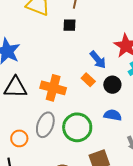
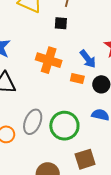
orange rectangle: (88, 80) -> (77, 79), turned -32
orange cross: (53, 88) -> (49, 60), moved

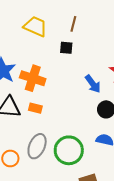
orange cross: (49, 60) -> (33, 78), moved
orange rectangle: (77, 79) -> (35, 108), moved

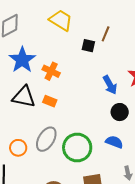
brown line: (73, 24) -> (106, 34), moved
orange cross: (33, 78) -> (51, 71), size x0.7

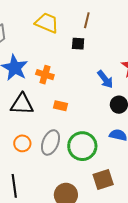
brown line: (106, 34) -> (87, 20), moved
orange rectangle: (50, 101) -> (60, 106), moved
orange circle: (18, 148) -> (22, 143), moved

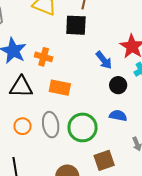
black square: (78, 44) -> (76, 25), size x1.6
orange rectangle: (60, 106) -> (60, 88), size x1.5
gray ellipse: (50, 142) -> (51, 125), turned -30

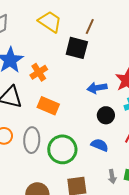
orange cross: (44, 57) -> (39, 72), turned 30
blue arrow: (104, 60) -> (97, 88), turned 108

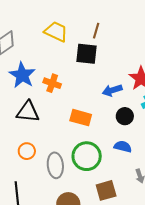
orange cross: (39, 72) -> (52, 83), turned -30
orange rectangle: (48, 106) -> (81, 118), moved
gray ellipse: (32, 140) -> (55, 165), moved

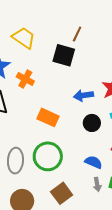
yellow trapezoid: (56, 32) -> (24, 38), moved
blue semicircle: (123, 147) -> (94, 162), moved
brown square: (106, 190) -> (62, 193), turned -30

